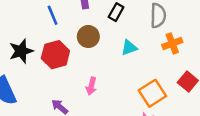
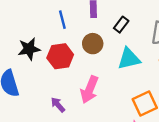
cyan triangle: (129, 48) -> (129, 59), size x1.5
pink arrow: (91, 86) -> (89, 90), size x1.6

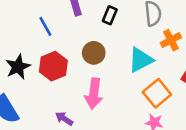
brown circle: (93, 44) -> (94, 53), moved
cyan triangle: (129, 59) -> (141, 60), moved

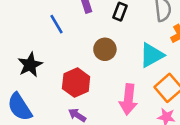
red hexagon: (53, 66) -> (76, 83), moved
pink arrow: (94, 94) -> (128, 99), moved

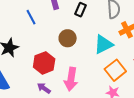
pink arrow: (128, 99) -> (71, 79), moved

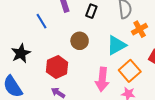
pink arrow: (71, 79) -> (102, 79), moved

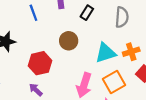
orange cross: (140, 29) -> (131, 52), moved

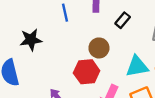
red hexagon: (40, 63) -> (87, 72), moved

